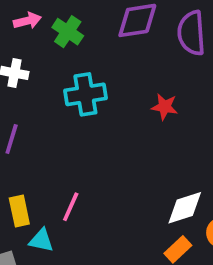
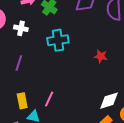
red star: (165, 107) -> (101, 56), moved

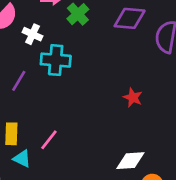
cyan cross: (58, 40) -> (56, 60), moved

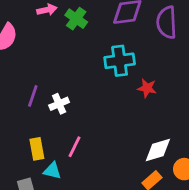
white cross: (32, 34) -> (59, 104), moved, turned -36
cyan cross: (56, 60) -> (120, 61), moved

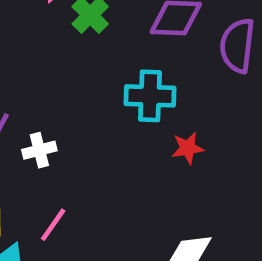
red star: (147, 88) -> (188, 148), turned -30

